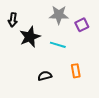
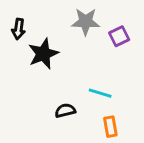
cyan line: (58, 45) -> (100, 93), moved
orange rectangle: (76, 71) -> (110, 127), moved

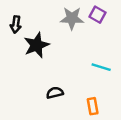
purple square: (119, 36) -> (97, 15), moved, turned -35
cyan line: (100, 93) -> (101, 67), moved

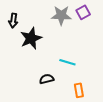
purple square: (97, 15) -> (83, 12), turned 32
cyan line: (101, 67) -> (67, 62), moved

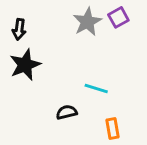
gray star: (61, 15) -> (87, 22), turned -30
black star: (31, 38) -> (25, 65), moved

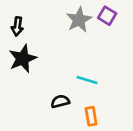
purple square: (118, 17) -> (107, 16), turned -30
orange rectangle: (113, 129) -> (91, 116), moved

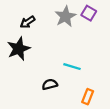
black arrow: (17, 26) -> (28, 22), moved, turned 48
orange rectangle: (91, 116) -> (88, 97), moved, turned 32

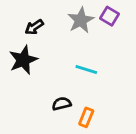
cyan line: (72, 67) -> (86, 69), moved
orange rectangle: (88, 97) -> (86, 117), moved

